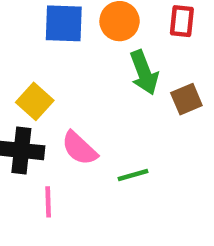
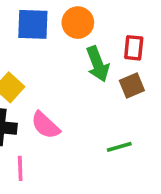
red rectangle: (182, 21) -> (134, 48), moved
green line: (133, 175) -> (119, 147), moved

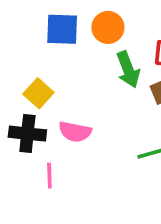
pink semicircle: (45, 125) -> (75, 132), turned -32

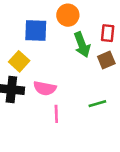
blue square: (62, 29) -> (36, 31), moved
pink line: (49, 176) -> (56, 114), moved

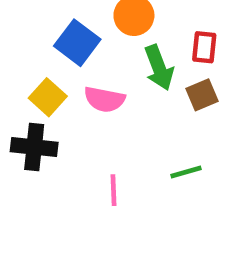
blue square: (36, 31) -> (77, 43), turned 35
pink semicircle: (45, 88) -> (104, 99), moved

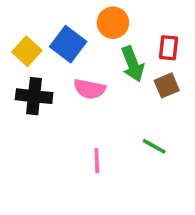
yellow square: (48, 97) -> (27, 51), moved
black cross: (34, 147) -> (34, 96), moved
green line: (186, 172) -> (154, 146), turned 45

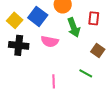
brown square: (167, 85) -> (98, 50), moved, turned -32

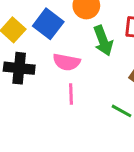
pink line: (54, 81) -> (71, 94), moved

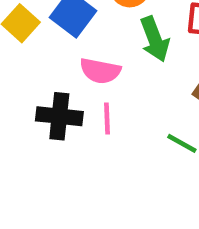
black cross: (19, 68) -> (59, 116), moved

